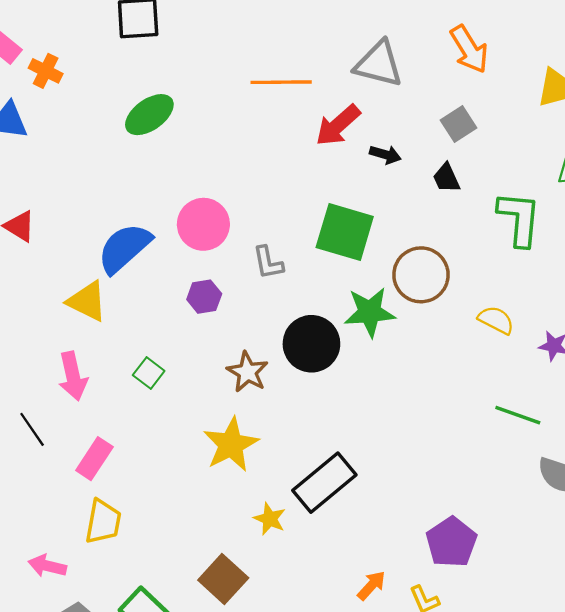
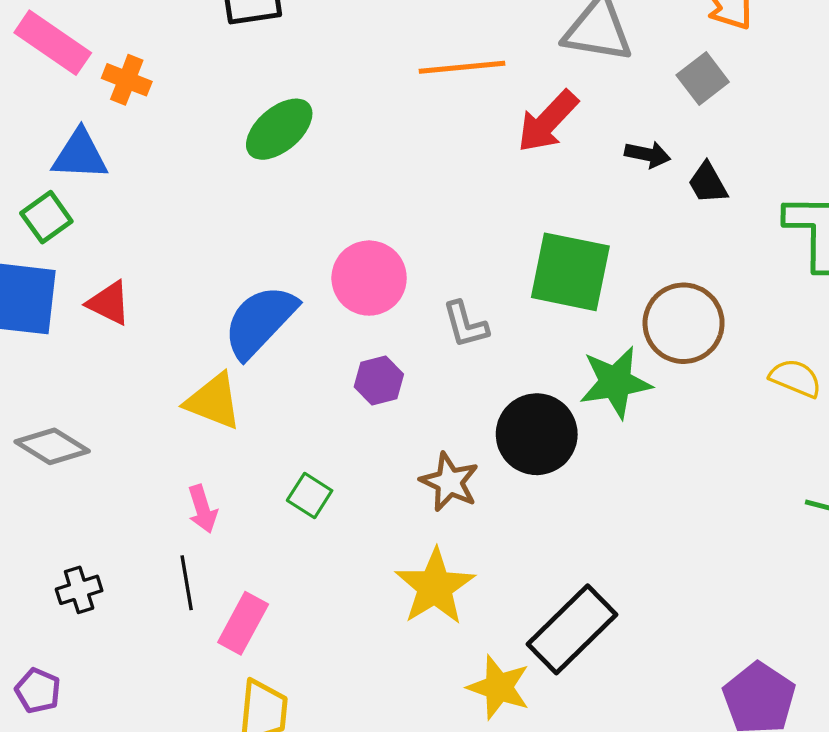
gray square: (458, 124) -> (703, 79), moved
black arrow: (385, 155) -> (648, 154), moved
pink arrow: (73, 376) -> (203, 509), size x0.7
black line: (32, 429) -> (187, 583), moved, turned 30
yellow star: (270, 519) -> (499, 687), size x1.4

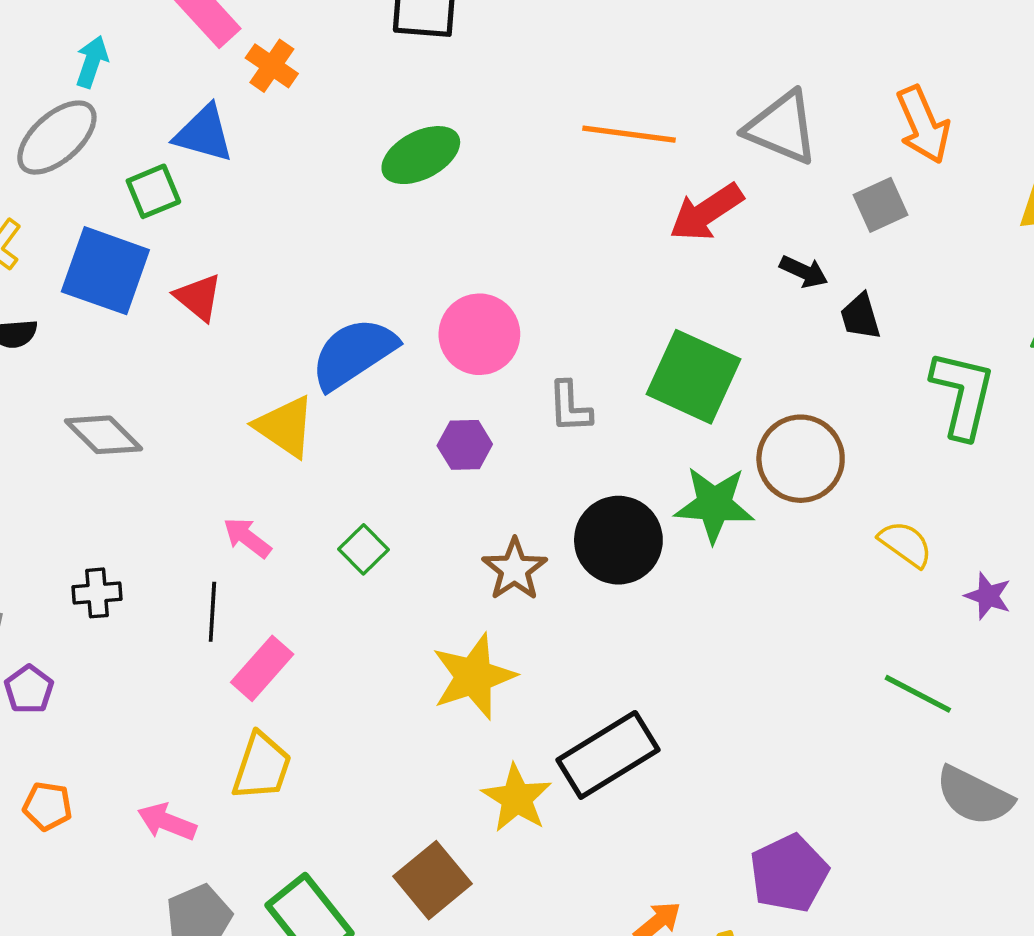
pink arrow: (203, 509) -> (247, 538), turned 132

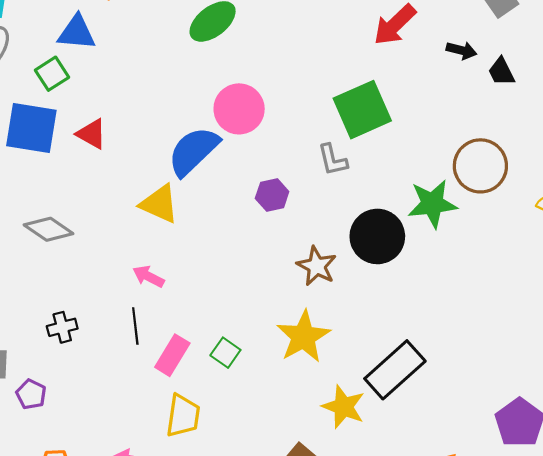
pink circle: (479, 334) -> (239, 109), moved
green square: (693, 377) -> (362, 110), moved, turned -38
green square: (364, 549) -> (225, 353), moved

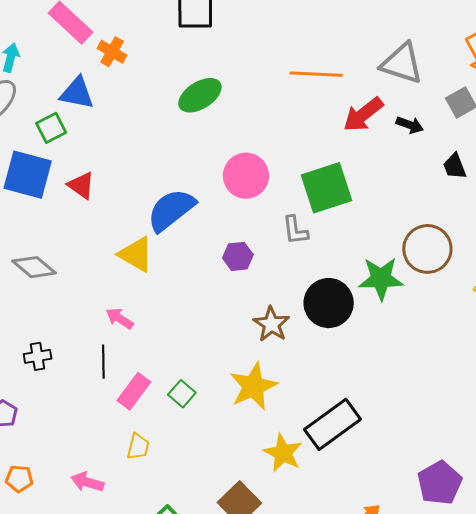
black arrow: (461, 50) -> (410, 125), moved
pink circle: (239, 109) -> (246, 176), moved
yellow trapezoid: (183, 416) -> (138, 447), size x0.7

